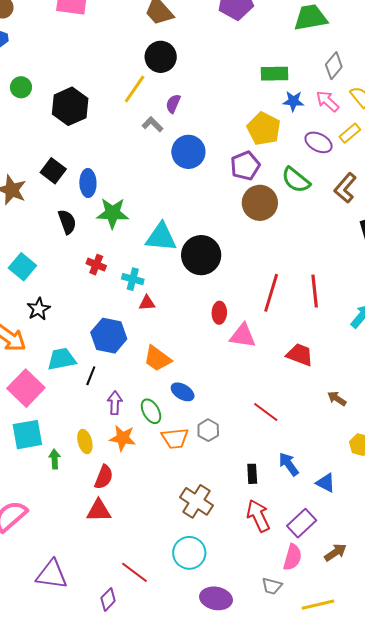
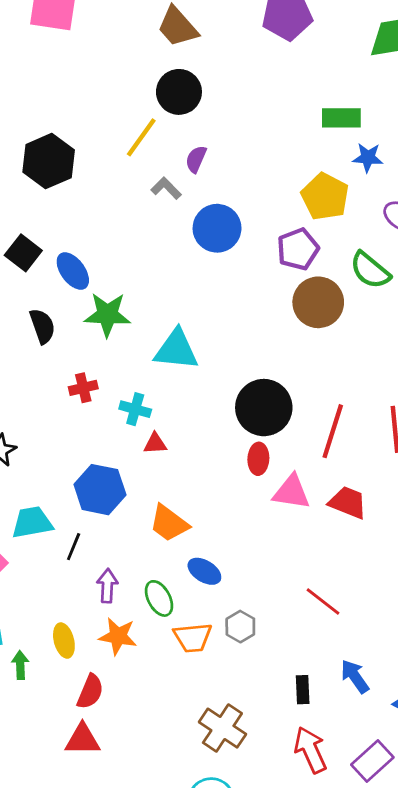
blue ellipse: (88, 183) -> (73, 271), turned -36
black circle: (201, 255) -> (264, 408), moved
red cross: (96, 265) -> (83, 388), turned -36
red trapezoid: (300, 355) -> (348, 502), moved

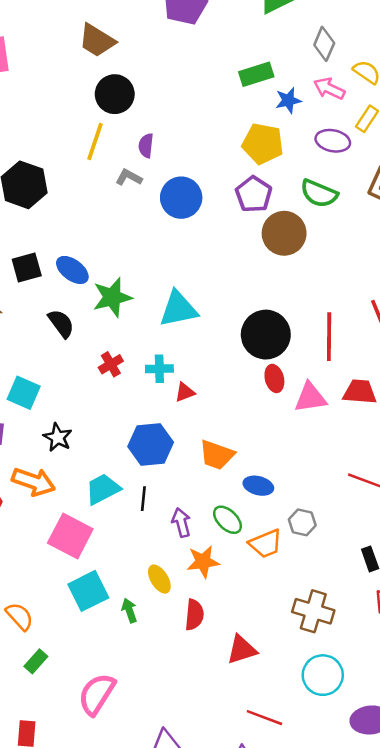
black square: (23, 253) -> (27, 268), turned -36
red triangle: (82, 740) -> (242, 650), moved

